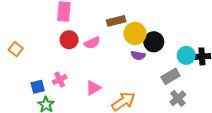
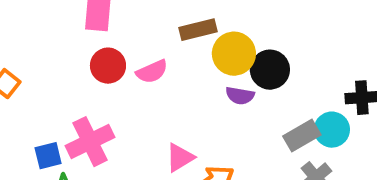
cyan circle: (186, 55) -> (332, 130), moved
pink cross: (60, 79) -> (90, 142), size x1.6
pink triangle: (93, 88) -> (180, 158), moved

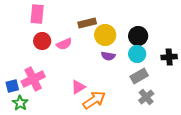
black circle: (270, 70) -> (138, 36), moved
cyan circle: (332, 130) -> (137, 54), moved

